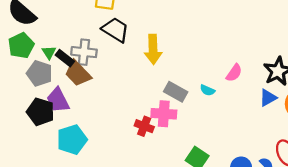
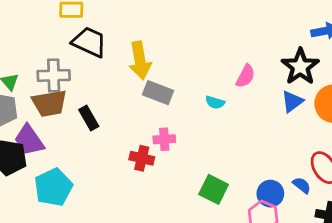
black rectangle: (65, 58) -> (89, 118), moved, turned 30
brown trapezoid: (78, 73) -> (49, 103), turned -48
gray rectangle: (176, 92) -> (158, 93), moved
pink cross: (164, 114) -> (164, 139), size x0.7

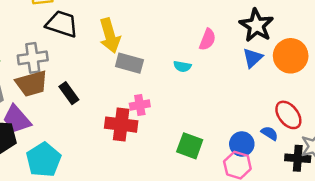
red cross: (142, 158) -> (121, 125), size x1.4

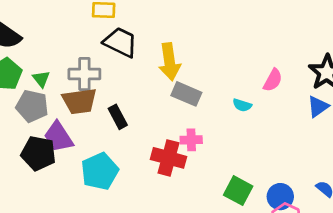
blue circle: (242, 144) -> (280, 197), moved
cyan pentagon: (44, 160) -> (100, 171), moved

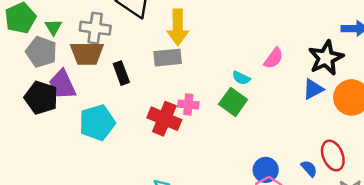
gray rectangle: (186, 94) -> (168, 58), moved, turned -36
green square: (238, 191) -> (233, 102), moved

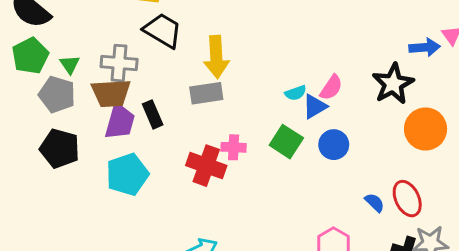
cyan semicircle: (241, 78) -> (296, 93), moved, turned -42
purple trapezoid: (62, 84) -> (120, 122), moved, turned -136
blue triangle: (313, 89) -> (315, 106), moved
blue semicircle: (309, 168) -> (375, 203), moved
blue circle: (266, 170) -> (334, 145), moved

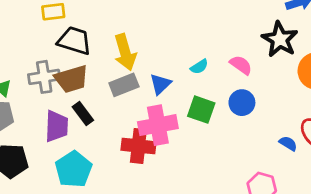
pink semicircle: (331, 88) -> (241, 65), moved, turned -75
brown trapezoid: (111, 93) -> (72, 79), moved
blue triangle: (315, 106) -> (160, 84), moved
pink cross: (234, 147) -> (158, 125), size x1.8

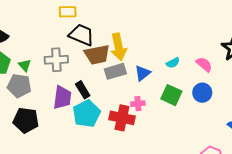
brown trapezoid: (72, 79) -> (97, 55), moved
pink cross: (158, 125) -> (138, 104), size x0.5
cyan pentagon: (73, 169) -> (87, 114), moved

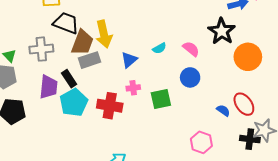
brown trapezoid: (97, 55) -> (82, 43), turned -56
gray rectangle: (115, 71) -> (89, 60), moved
green square: (171, 95) -> (161, 99), moved, turned -35
pink cross: (138, 104) -> (133, 88), moved

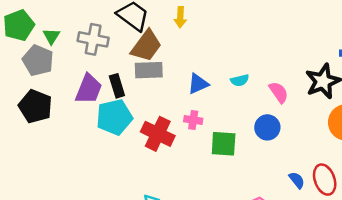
yellow arrow: (104, 34) -> (180, 17), moved, size x0.6

